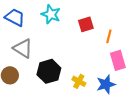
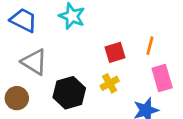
red square: (86, 24) -> (115, 52), moved
yellow cross: (79, 81) -> (110, 83), moved, turned 32

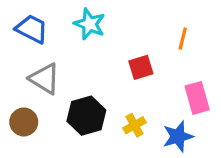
orange line: (150, 46) -> (183, 39), moved
yellow cross: (110, 83) -> (135, 125), moved

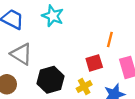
orange line: (183, 39) -> (110, 39), moved
red square: (141, 67) -> (94, 63), moved

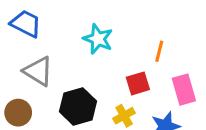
cyan star: (53, 16) -> (98, 39), moved

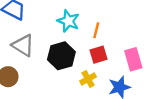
orange line: (159, 51) -> (96, 30), moved
black hexagon: (78, 106) -> (61, 56), moved

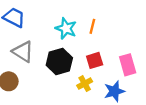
orange line: (96, 30) -> (92, 26), moved

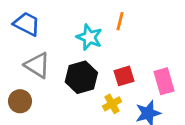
orange line: (92, 26) -> (120, 21), moved

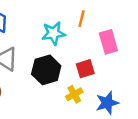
cyan star: (89, 37) -> (54, 33), turned -30
pink rectangle: (164, 81) -> (108, 42), moved

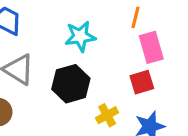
orange line: (82, 19) -> (135, 17), moved
red square: (85, 69) -> (142, 82), moved

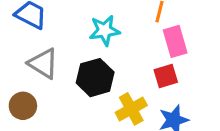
yellow cross: (107, 115) -> (131, 109), size x1.4

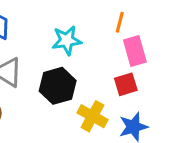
yellow cross: (131, 109) -> (92, 116), turned -32

